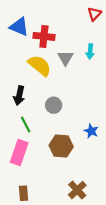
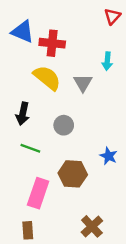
gray triangle: (65, 58) -> (83, 83), moved
green line: (26, 125) -> (30, 148), turned -42
pink rectangle: (19, 152) -> (38, 193), moved

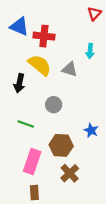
gray triangle: (83, 83) -> (70, 69), turned -42
black arrow: (23, 114) -> (19, 83), moved
brown cross: (92, 226) -> (70, 173), moved
brown rectangle: (28, 230) -> (34, 193), moved

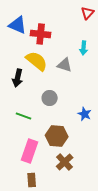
blue star: (91, 130) -> (85, 114), moved

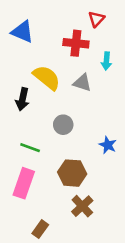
red triangle: (88, 13) -> (96, 19), moved
red cross: (41, 34) -> (76, 43), moved
pink rectangle: (30, 151) -> (24, 183), moved
brown rectangle: (32, 180) -> (40, 229), turned 40

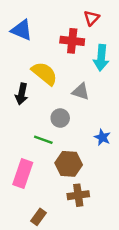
cyan arrow: (106, 61) -> (101, 58), size x1.5
gray triangle: (82, 83) -> (81, 91), moved
green line: (30, 148) -> (43, 140), moved
brown cross: (82, 206) -> (78, 195), turned 35

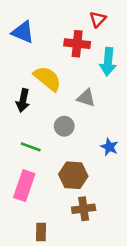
green line: (43, 140) -> (31, 147), moved
brown rectangle: (38, 217) -> (41, 232), turned -35

